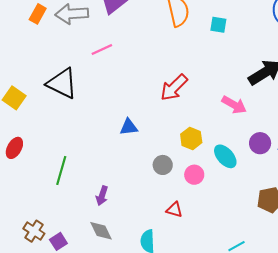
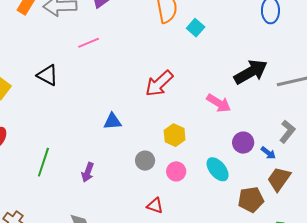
cyan square: (218, 25) -> (196, 28), moved, turned 30
black triangle: (62, 83) -> (48, 75), size x0.7
cyan ellipse: (225, 156) -> (218, 169), moved
purple arrow: (102, 196) -> (88, 172), moved

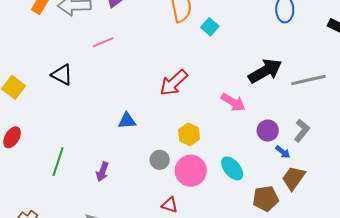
purple circle: (243, 143) -> (268, 131), moved
pink circle: (176, 171) -> (191, 171), size x1.6

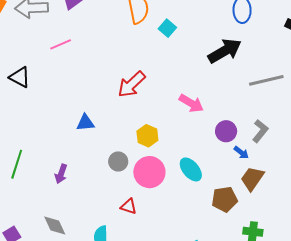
black arrow: (265, 71) -> (225, 51), moved

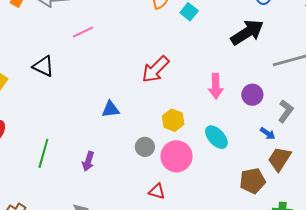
pink arrow: (191, 103) -> (216, 86), turned 60
purple circle: (226, 131) -> (252, 95), moved
cyan ellipse: (191, 169) -> (216, 137), moved

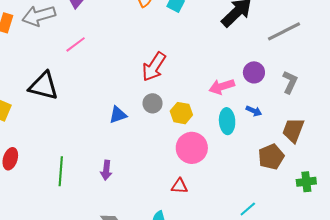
black triangle: (43, 66) -> (44, 86), size x1.4
pink arrow: (216, 86) -> (222, 87), moved, turned 85
blue arrow: (268, 133) -> (254, 111), moved
cyan ellipse: (216, 137) -> (227, 121), turned 50
gray circle: (145, 147) -> (153, 103), moved

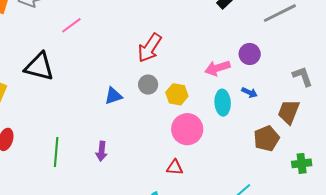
gray L-shape: (290, 82) -> (303, 76), moved, turned -45

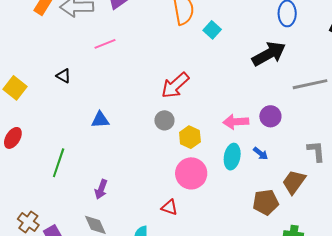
black triangle: (39, 67) -> (64, 76), size x0.5
blue triangle: (113, 96) -> (100, 120), moved
purple arrow: (102, 151) -> (101, 189), moved

